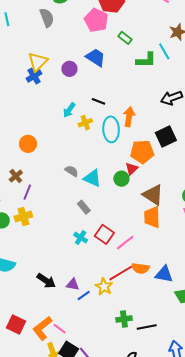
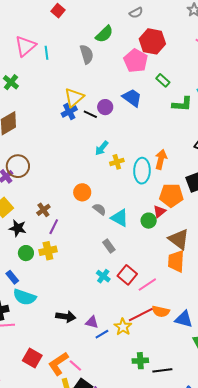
black line: (98, 101) -> (90, 114), moved
orange circle: (28, 144) -> (82, 192), moved
black arrow: (46, 281) -> (66, 317), turned -30

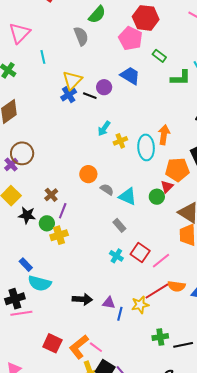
cyan line: (47, 53) -> (43, 57), moved
green circle: (26, 253) -> (47, 223), moved
yellow star: (123, 327) -> (140, 305), turned 30
blue line: (102, 334) -> (120, 314), turned -40

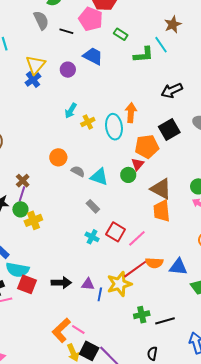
black line: (90, 96) -> (66, 31), moved
purple line: (63, 211) -> (22, 194), moved
yellow star: (140, 305) -> (119, 284), size x1.4
red square: (52, 343) -> (27, 284), moved

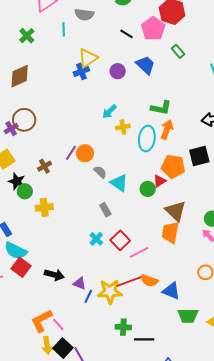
gray semicircle: (41, 20) -> (84, 14), moved, turned 108
green L-shape: (143, 55) -> (161, 108), moved
purple line: (22, 194) -> (71, 153), moved
green circle: (20, 209) -> (25, 191), moved

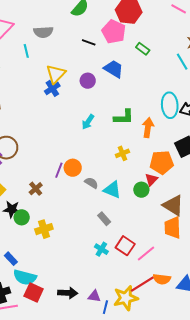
green L-shape: (161, 108) -> (124, 117), moved
yellow cross: (123, 127) -> (122, 153), moved
cyan ellipse: (147, 139) -> (170, 105), moved

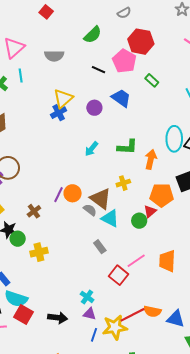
cyan line: (26, 51) -> (21, 76), moved
brown triangle: (173, 205) -> (101, 199), moved
cyan cross: (101, 249) -> (87, 297), moved
pink line: (146, 254) -> (136, 261), moved
purple triangle: (94, 296) -> (89, 314), moved

